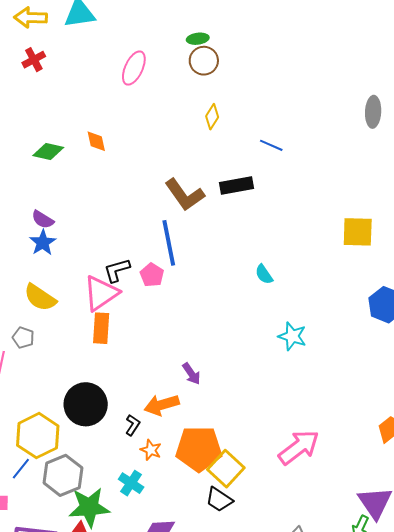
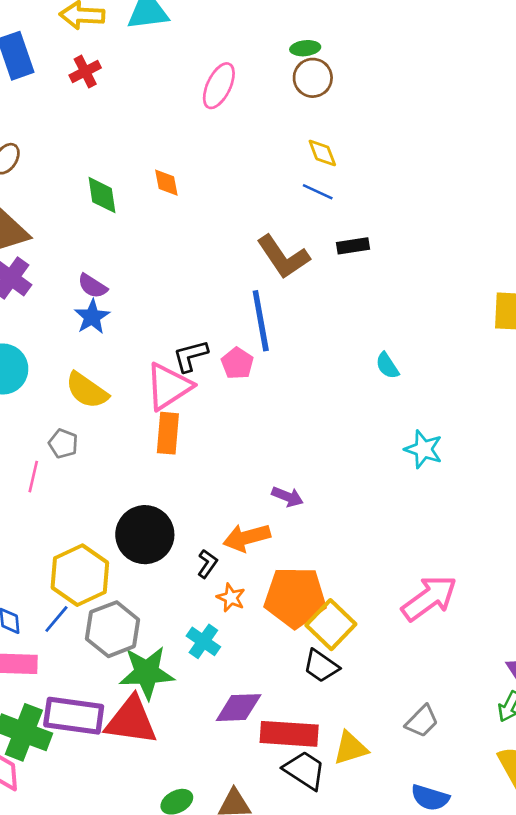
yellow diamond: (212, 117) -> (322, 153), turned -55
blue line: (271, 145) -> (318, 192), moved
green diamond: (48, 151) -> (102, 195), turned 68
black rectangle: (236, 186) -> (353, 246), size x0.7
purple arrow: (191, 374) -> (287, 497), turned -35

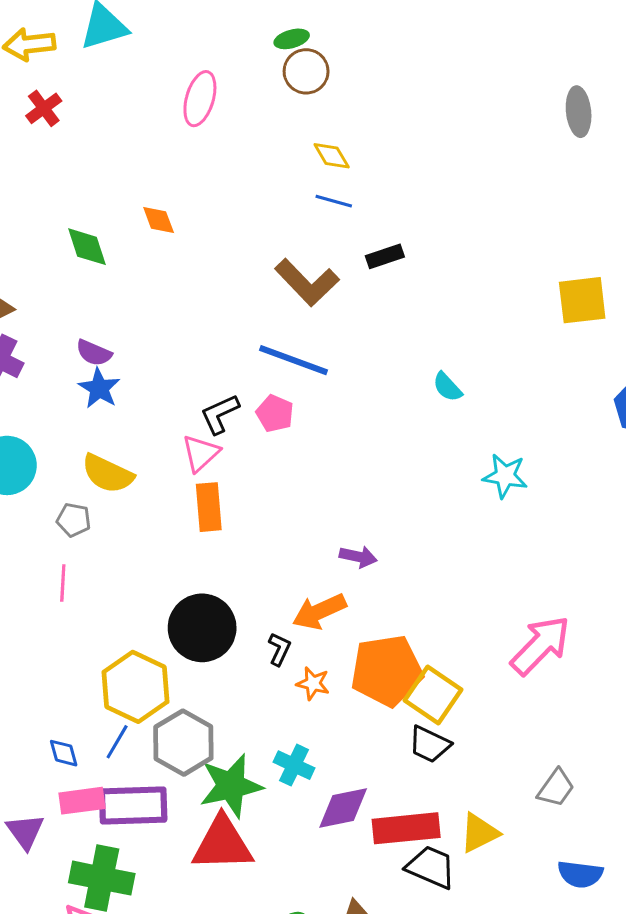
blue line: (261, 321) -> (293, 360), turned -50
pink triangle: (169, 386) -> (201, 453), size x0.7
gray pentagon: (63, 444) -> (74, 520), moved
cyan cross: (203, 641) -> (294, 765), moved
purple rectangle: (74, 716) -> (133, 805), moved

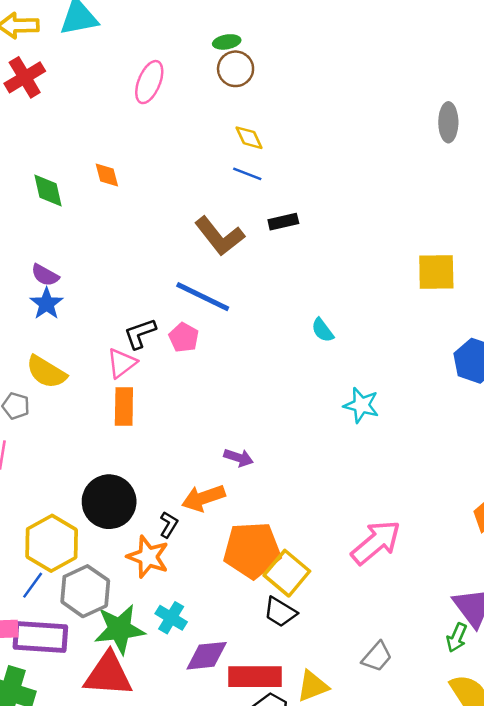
red cross: (44, 108) -> (25, 77), size x1.4
orange star: (313, 683) -> (148, 557), moved, size x1.6

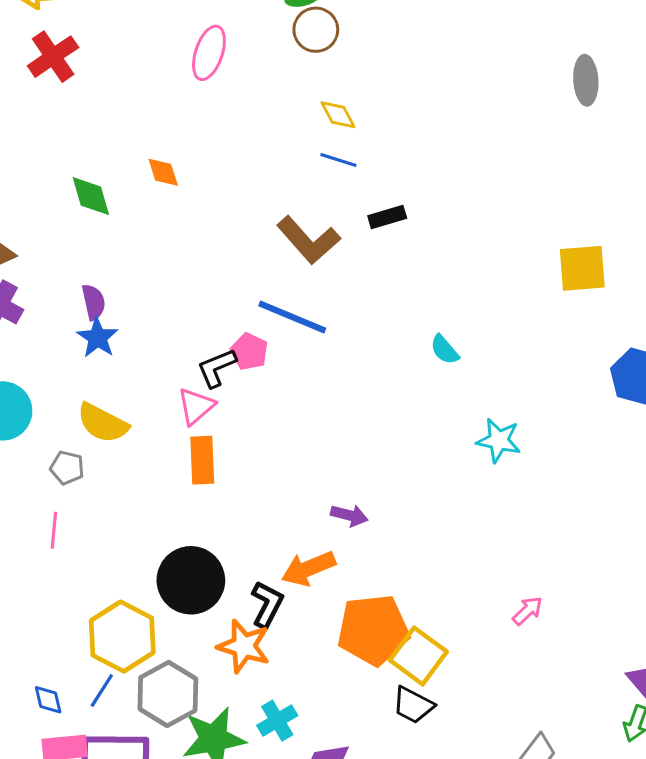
purple semicircle: (45, 275) -> (94, 302), turned -128
pink pentagon: (184, 337) -> (249, 352), moved
black L-shape: (169, 525) -> (267, 604), size x1.4
pink arrow: (376, 542) -> (527, 611), size x0.5
cyan cross: (171, 618) -> (277, 721), turned 32

